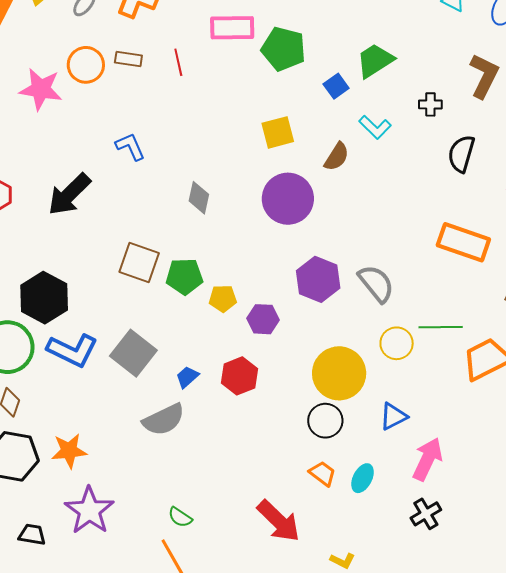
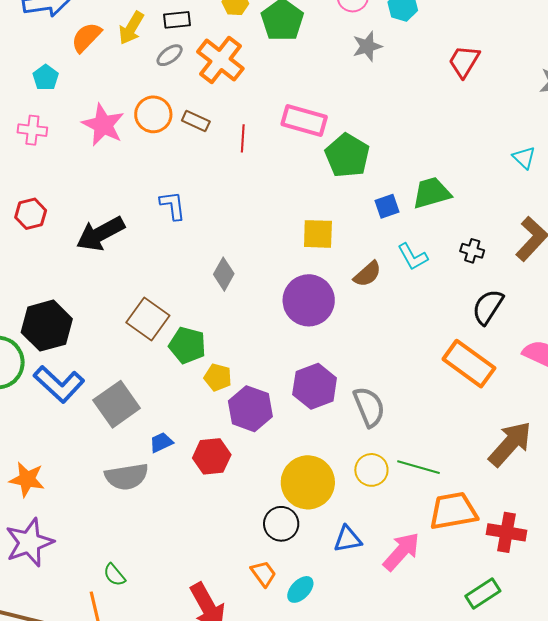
orange rectangle: (463, 242) -> (469, 364), moved
purple hexagon: (263, 319) -> (250, 409), size x1.4
pink arrow: (428, 459) -> (401, 551), moved

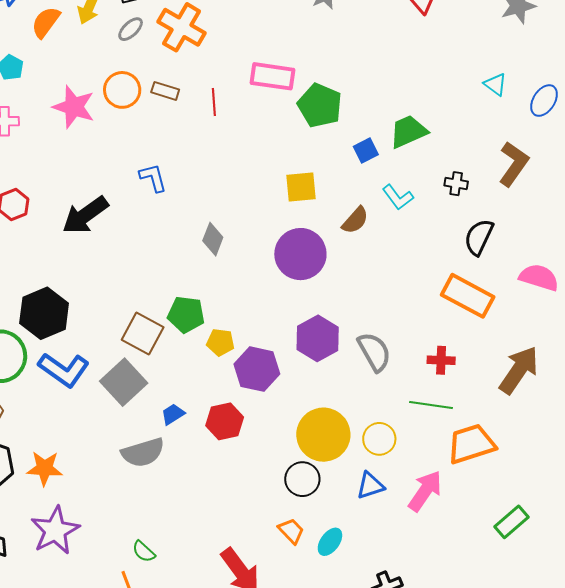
brown square: (148, 319) -> (143, 333), moved
yellow circle: (371, 470) -> (379, 439), moved
red cross: (507, 532) -> (441, 360), moved, size x0.7

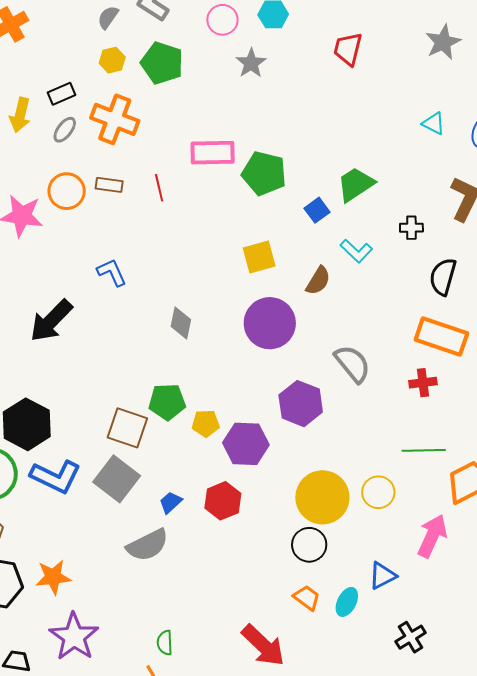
gray semicircle: (374, 352) -> (352, 364), moved
red cross: (441, 360) -> (423, 383), moved
blue triangle: (370, 486) -> (382, 576), moved
green semicircle: (144, 552) -> (165, 643), turned 55

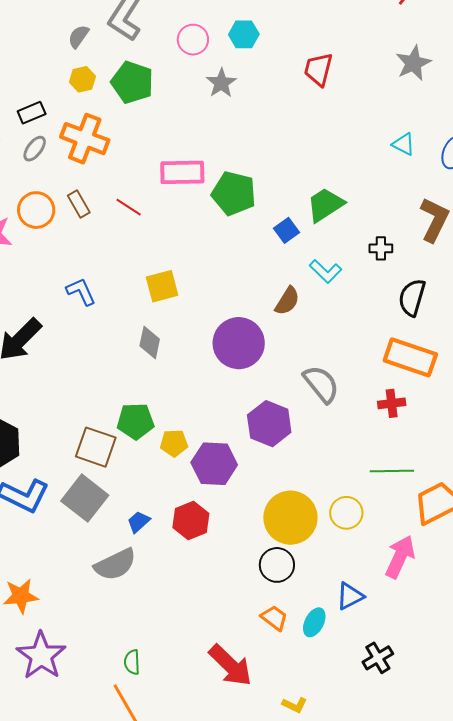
brown rectangle: (109, 185) -> (79, 204), turned 52
red line: (159, 188) -> (129, 207), turned -44
yellow square: (259, 257) -> (162, 286), moved

